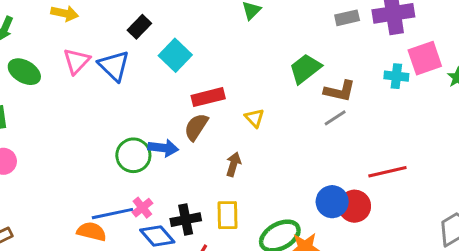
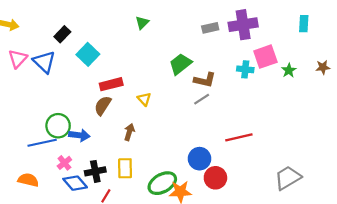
blue arrow: (163, 148) -> (79, 135), moved
red circle: (355, 206) -> (215, 178), moved
blue line: (112, 214) -> (42, 143), moved

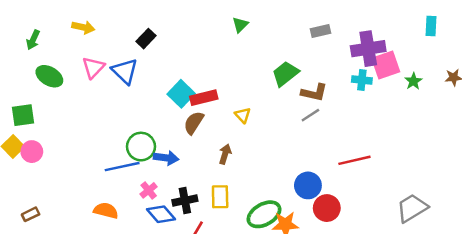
purple cross: (243, 25) -> (368, 49), moved
cyan square: (88, 54) -> (181, 94), moved

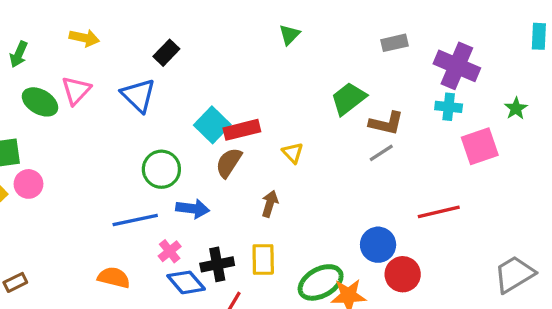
purple cross: (368, 49) -> (457, 66), turned 32
pink square: (386, 65) -> (480, 146), moved
pink triangle: (93, 67) -> (76, 90), moved
green circle: (141, 147) -> (161, 169), moved
pink circle: (32, 152) -> (28, 184), moved

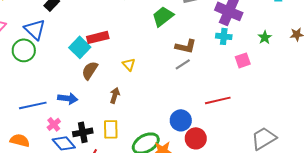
green trapezoid: (349, 99) -> (163, 16), moved
red rectangle: (242, 130) -> (98, 37), moved
pink square: (480, 146) -> (243, 60), size x0.7
green circle: (161, 169) -> (24, 50), moved

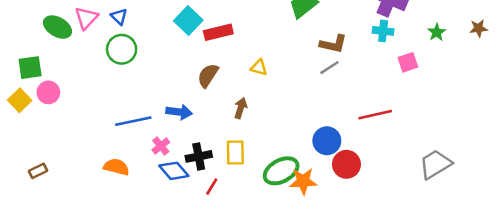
blue triangle: (35, 29) -> (119, 17), moved, size x0.6
cyan square: (80, 47) -> (188, 20), moved
yellow triangle: (129, 64) -> (259, 68), turned -32

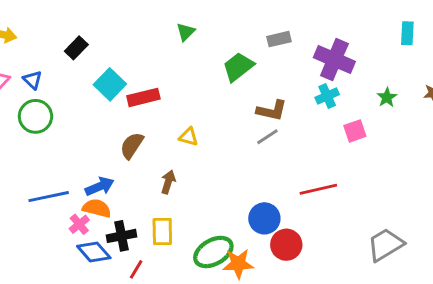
cyan cross: (383, 31) -> (327, 96), turned -30
blue arrow: (179, 112) -> (100, 186), turned -30
orange semicircle: (116, 167) -> (97, 208), moved

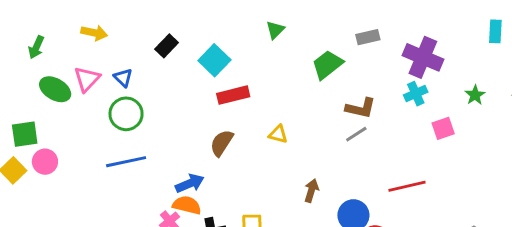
cyan square: (110, 84) -> (214, 60), moved
brown arrow: (168, 182) -> (311, 191), moved
blue line: (49, 197) -> (126, 162), moved

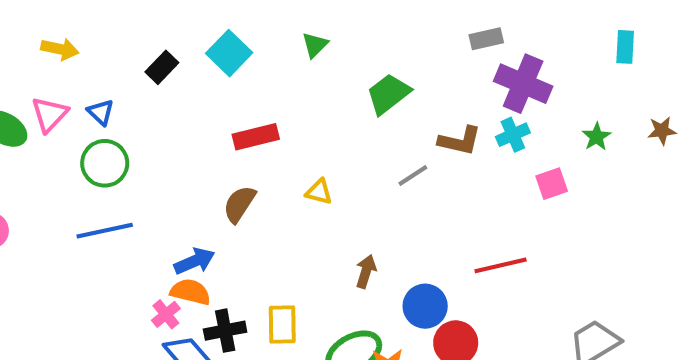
gray rectangle: (368, 37) -> (486, 39), moved
cyan square: (214, 60) -> (229, 53), moved
brown L-shape: (361, 108) -> (460, 141), moved
gray line: (356, 134) -> (413, 176), moved

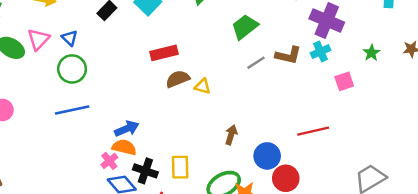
gray line: (413, 176) -> (256, 63), moved
brown semicircle: (239, 204) -> (178, 79), moved, turned 35
black cross: (225, 331) -> (145, 171), turned 30

